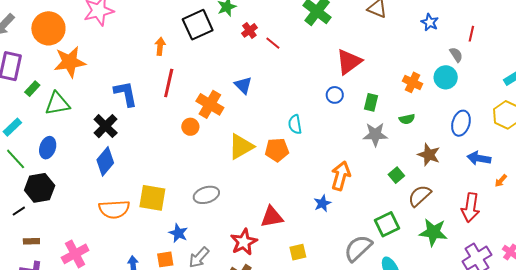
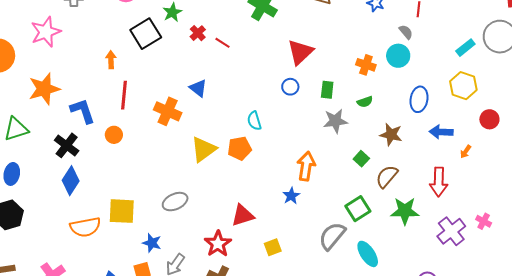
orange star: (70, 62) -> (44, 89), moved
orange circle: (190, 127) -> (114, 135), moved

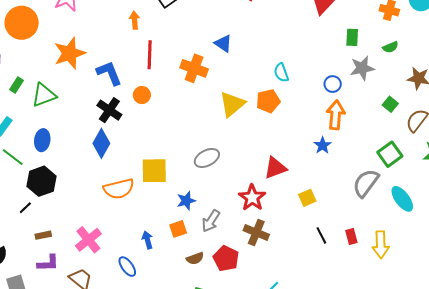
blue circle: (290, 87) -> (333, 84), moved
black cross: (67, 145) -> (109, 110), moved
blue star: (152, 243) -> (186, 201), turned -30

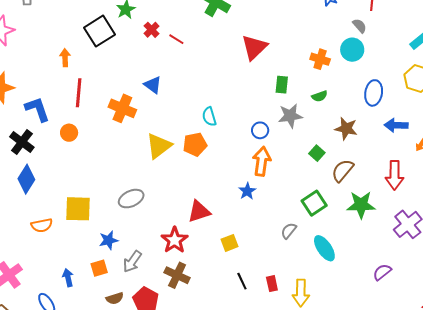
black cross: (109, 110) -> (22, 142), moved
gray semicircle: (366, 183) -> (289, 231), size x0.6
orange semicircle: (119, 189) -> (42, 225), size x0.7

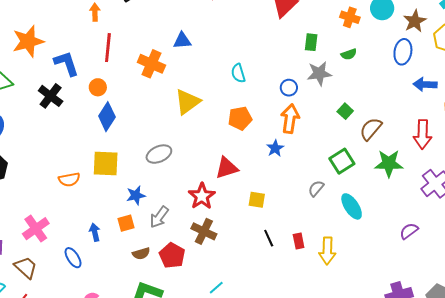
blue triangle: (153, 85) -> (182, 41), turned -42
brown star: (346, 129) -> (415, 21), moved, turned 30
orange pentagon: (195, 144) -> (240, 118), moved
blue diamond: (26, 179) -> (107, 117), moved
yellow square: (230, 243) -> (257, 200), turned 30

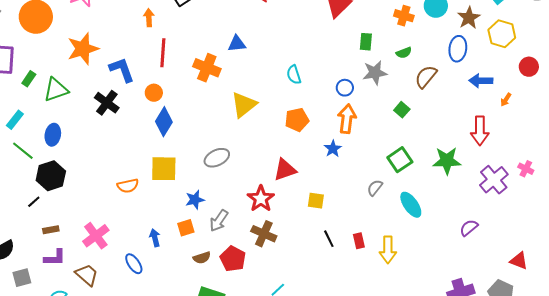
brown semicircle: (371, 129) -> (426, 77), moved

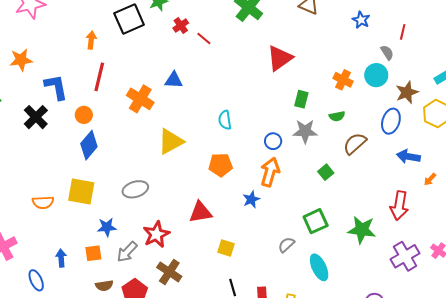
orange star: (83, 49) -> (21, 60), size x0.7
red star: (261, 199) -> (156, 234), moved

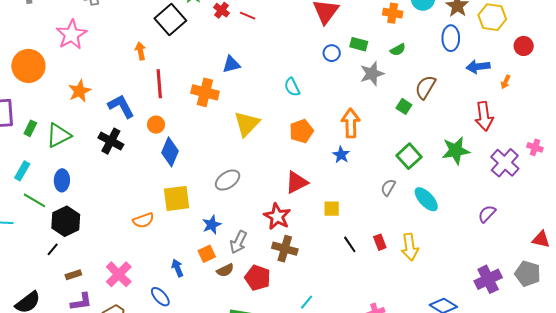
green rectangle: (301, 99) -> (359, 44), turned -72
blue circle: (273, 141) -> (332, 53), moved
brown semicircle: (355, 144) -> (425, 87), moved
red star: (156, 234) -> (277, 216), moved
brown semicircle: (104, 286) -> (225, 270), moved

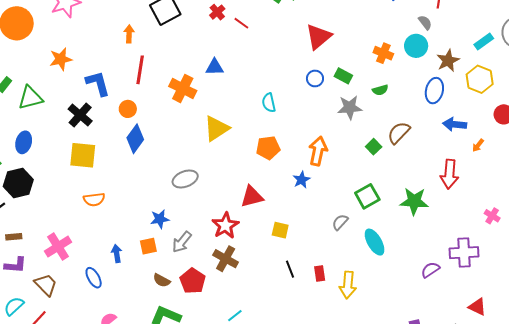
purple cross: (505, 163) -> (464, 253), moved, turned 32
yellow square: (177, 198) -> (83, 155), moved
brown semicircle: (225, 270) -> (162, 280), moved, turned 42

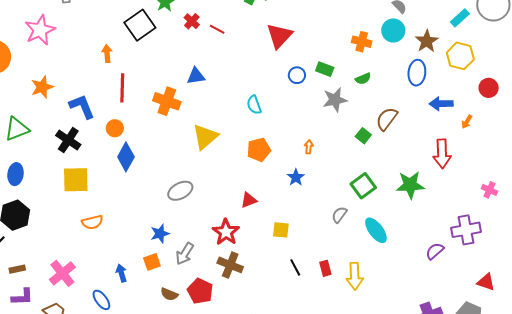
red triangle: (319, 37) -> (279, 36), moved
orange arrow: (318, 151) -> (309, 147), size x0.5
red triangle: (252, 197) -> (249, 200), size x0.7

